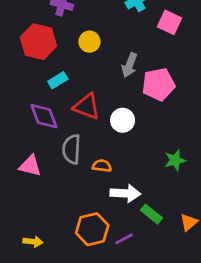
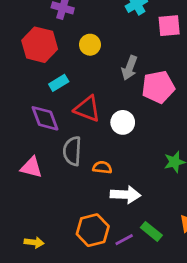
pink square: (169, 22) -> (169, 26), turned -30
green rectangle: (152, 214) -> (151, 231), moved

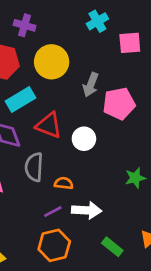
yellow circle: (90, 45) -> (52, 62), size x1.6
cyan rectangle: (59, 83) -> (20, 100), size x1.5
purple line: (124, 240) -> (53, 212), moved

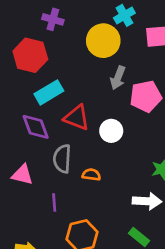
yellow circle: (52, 62) -> (103, 41), moved
white arrow: (87, 210) -> (147, 201), moved
purple line: (53, 212) -> (54, 202), moved, turned -66

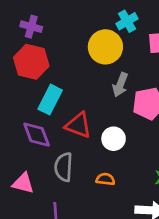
purple cross: (53, 19) -> (31, 27), moved
cyan rectangle: (49, 92) -> (50, 100), turned -32
orange semicircle: (91, 175) -> (105, 179), moved

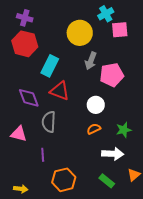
cyan cross: (127, 21) -> (106, 14), moved
cyan rectangle: (50, 100) -> (50, 66), moved
white circle: (114, 139) -> (96, 105), moved
orange semicircle: (105, 179) -> (94, 129), moved, turned -32

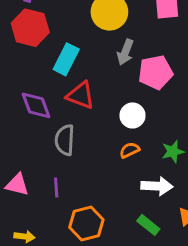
pink triangle: (19, 134) -> (17, 185), moved

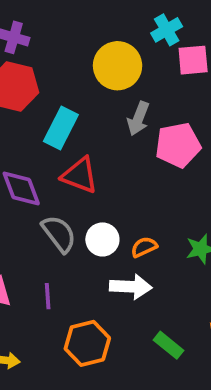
white circle: (132, 116) -> (102, 239), moved
gray semicircle: (65, 140) -> (59, 234), turned 140
white arrow: (157, 186) -> (131, 287), moved

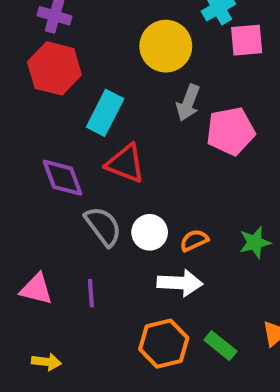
orange hexagon: (87, 343) -> (164, 344), moved

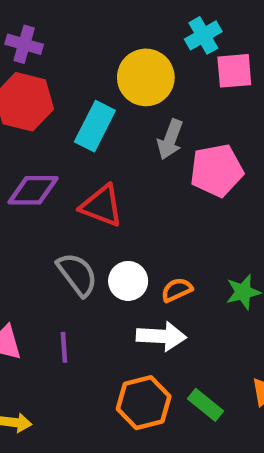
cyan rectangle: (105, 113) -> (95, 126), moved
purple diamond: (63, 178) -> (33, 190), moved, turned -69

